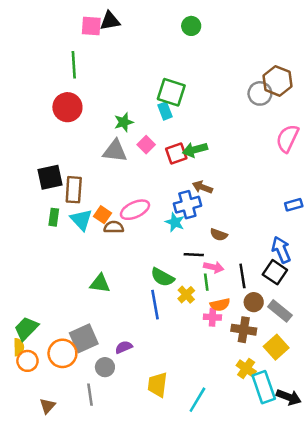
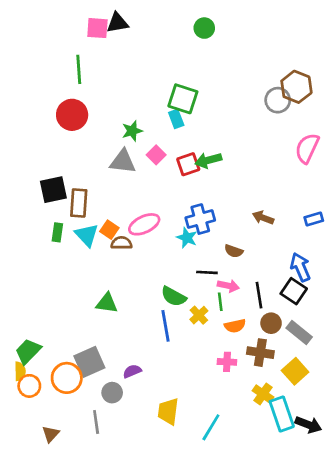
brown arrow: (202, 187) -> (263, 218), moved
pink cross: (212, 317) -> (227, 362), moved

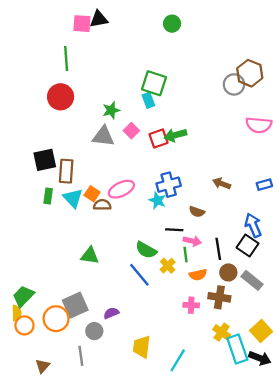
pink semicircle: (307, 148) -> (259, 125), turned -110
blue line: (166, 326) -> (139, 275), turned -30
yellow square: (295, 371) -> (261, 331), moved

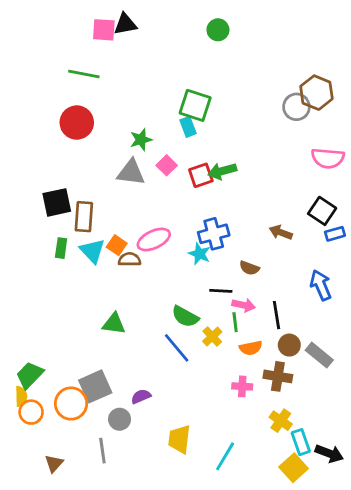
green line: (66, 59) -> (84, 74), turned -75
black square: (247, 245) -> (322, 211), moved
yellow square: (261, 331) -> (294, 468), moved
cyan rectangle: (237, 349) -> (301, 442), size x0.7

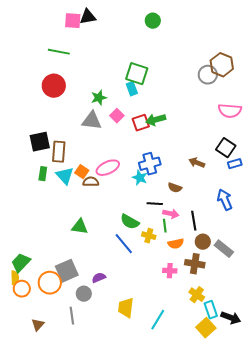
yellow cross: (212, 336) -> (149, 236), turned -32

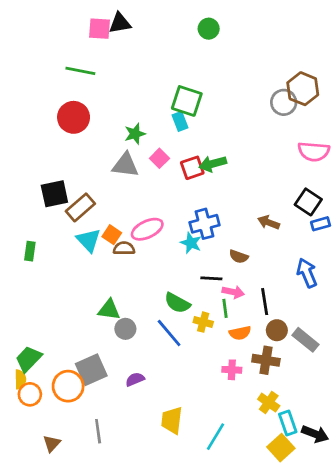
brown rectangle: (59, 152) -> (80, 207), turned 45
green rectangle: (43, 174) -> (30, 251), moved
gray circle: (84, 294) -> (125, 329), moved

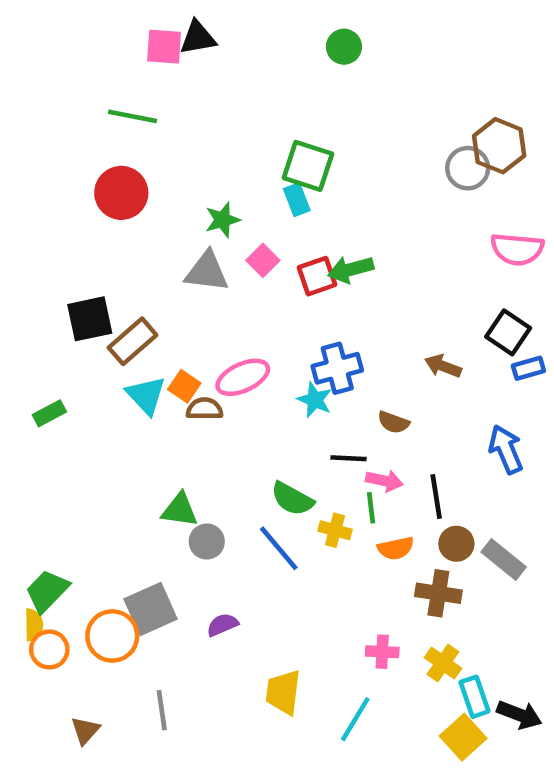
green rectangle: (30, 251) -> (49, 413), turned 54
pink cross: (232, 370) -> (382, 652), moved

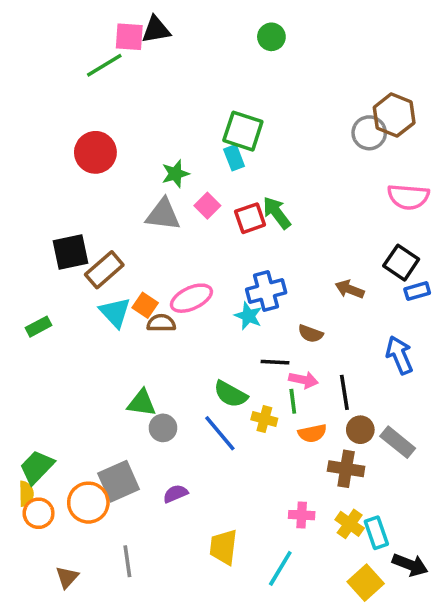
green line: (133, 116) -> (104, 65), moved, turned -42
green arrow: (351, 269) -> (277, 213), turned 68
cyan rectangle: (474, 697) -> (376, 533), moved

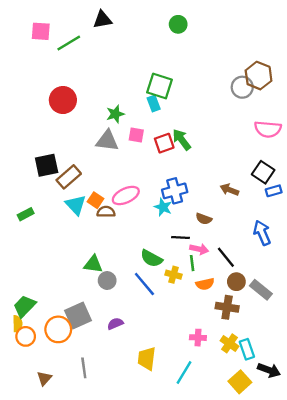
pink square: (129, 37) -> (41, 31), moved
pink square: (207, 206) -> (136, 135), turned -35
black line: (344, 392) -> (226, 257), turned -30

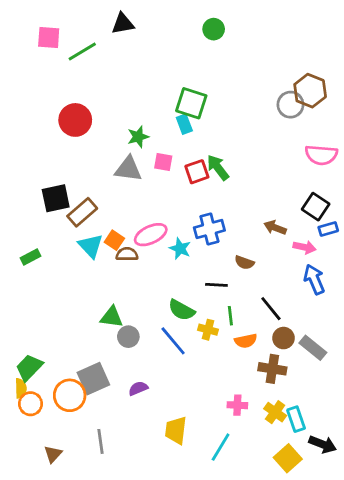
cyan star: (163, 207) -> (180, 249), moved
pink arrow: (199, 249) -> (304, 247), moved

